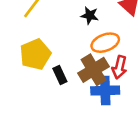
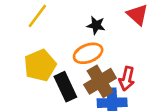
orange ellipse: (105, 43) -> (88, 53), moved
black rectangle: (60, 75) -> (65, 87), size x1.5

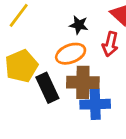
red arrow: (127, 79) -> (110, 44), moved
brown cross: (100, 81) -> (83, 82), turned 32

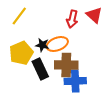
black star: (79, 25) -> (42, 45), moved
red arrow: (110, 44) -> (72, 19), moved

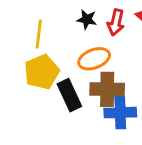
yellow line: (19, 16) -> (39, 34), moved, turned -30
black star: (42, 45) -> (87, 19), moved

